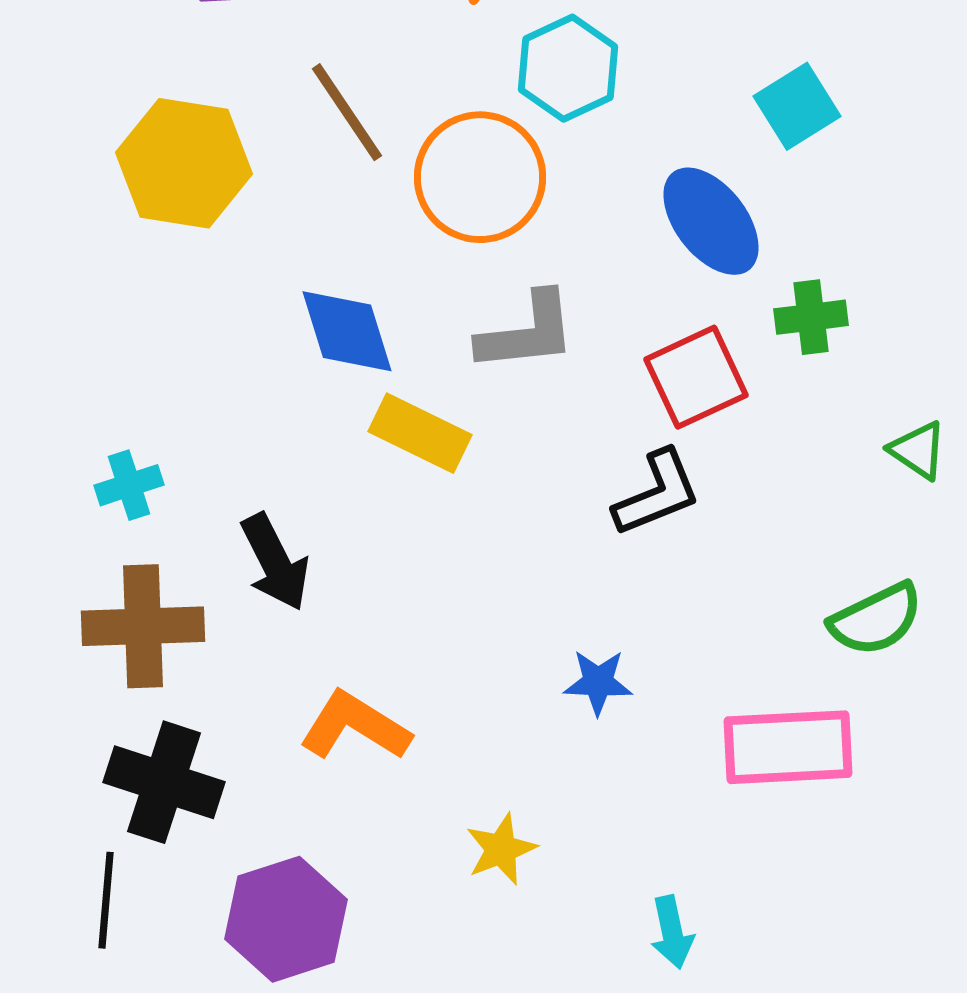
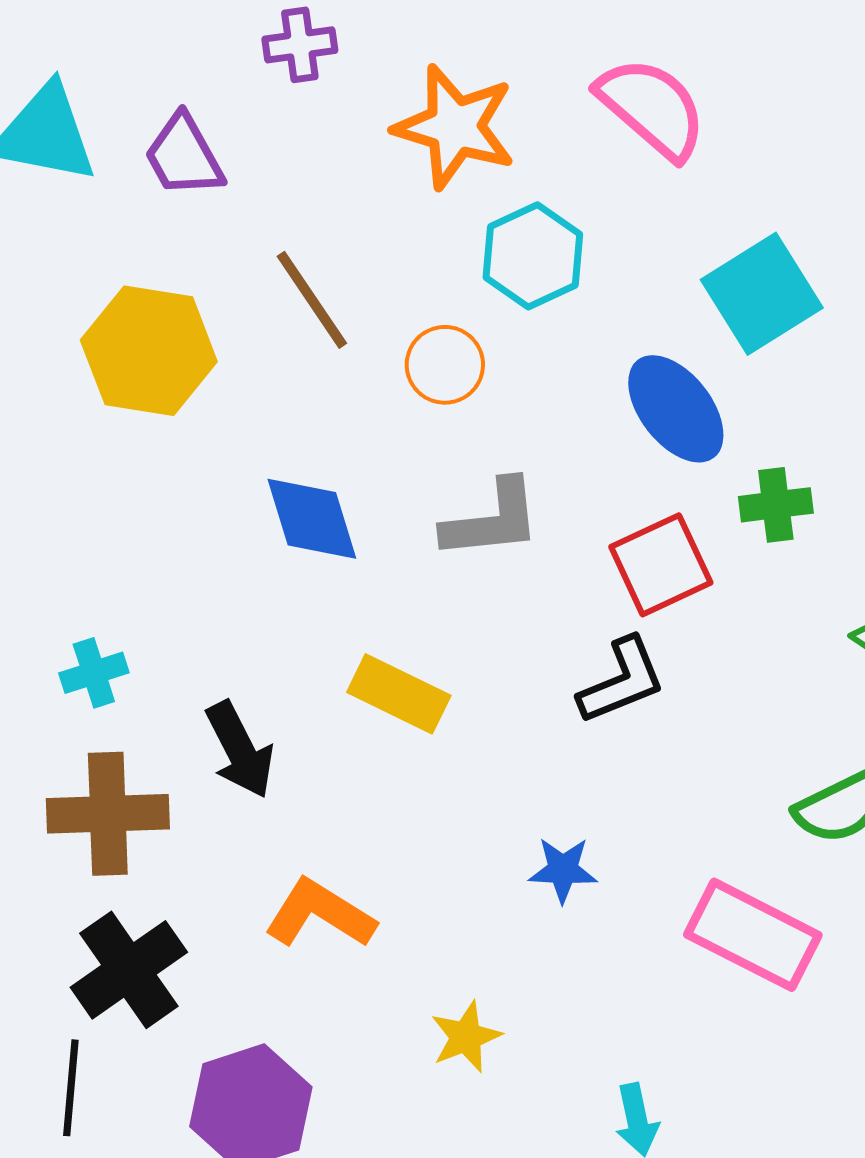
cyan square: (797, 106) -> (762, 294), size x1.4
orange circle: (480, 177) -> (445, 365), size x0.6
yellow rectangle: (420, 433) -> (399, 694), moved
pink rectangle: (788, 747) -> (753, 935), turned 30
black cross: (164, 782) -> (129, 970), turned 37

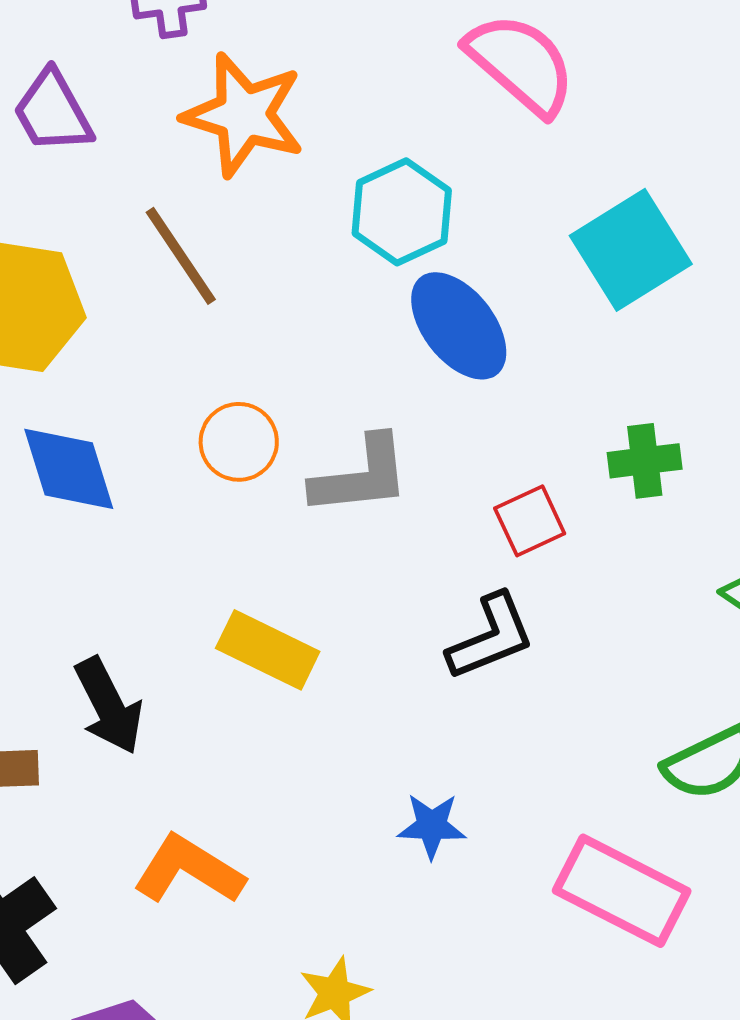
orange star: (455, 127) -> (244, 115), moved
orange circle: (445, 365) -> (239, 442), moved
blue ellipse: (676, 409) -> (459, 326), moved
blue diamond: (312, 519) -> (69, 469), moved
red square: (661, 565) -> (530, 521), size x0.7

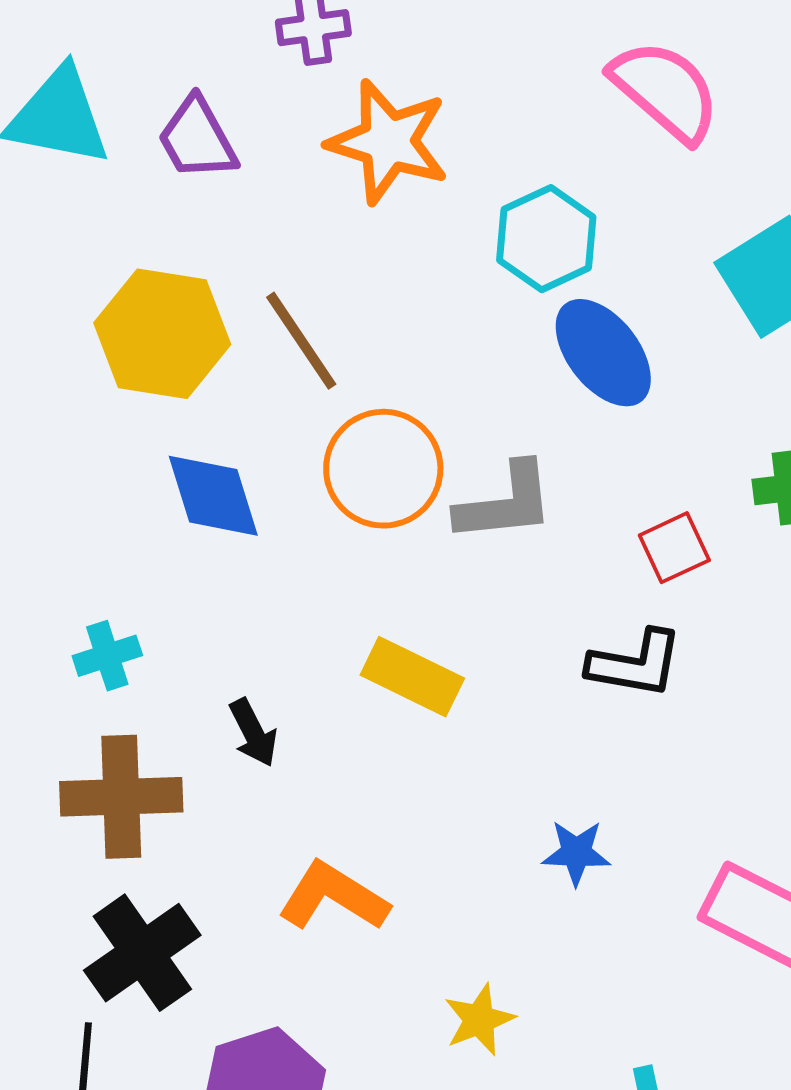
brown line: (181, 256) -> (301, 341), moved
orange circle: (239, 442) -> (383, 469), size x1.5
black L-shape: (491, 637) -> (635, 664), turned 32
black arrow: (109, 706) -> (253, 733), size x0.7

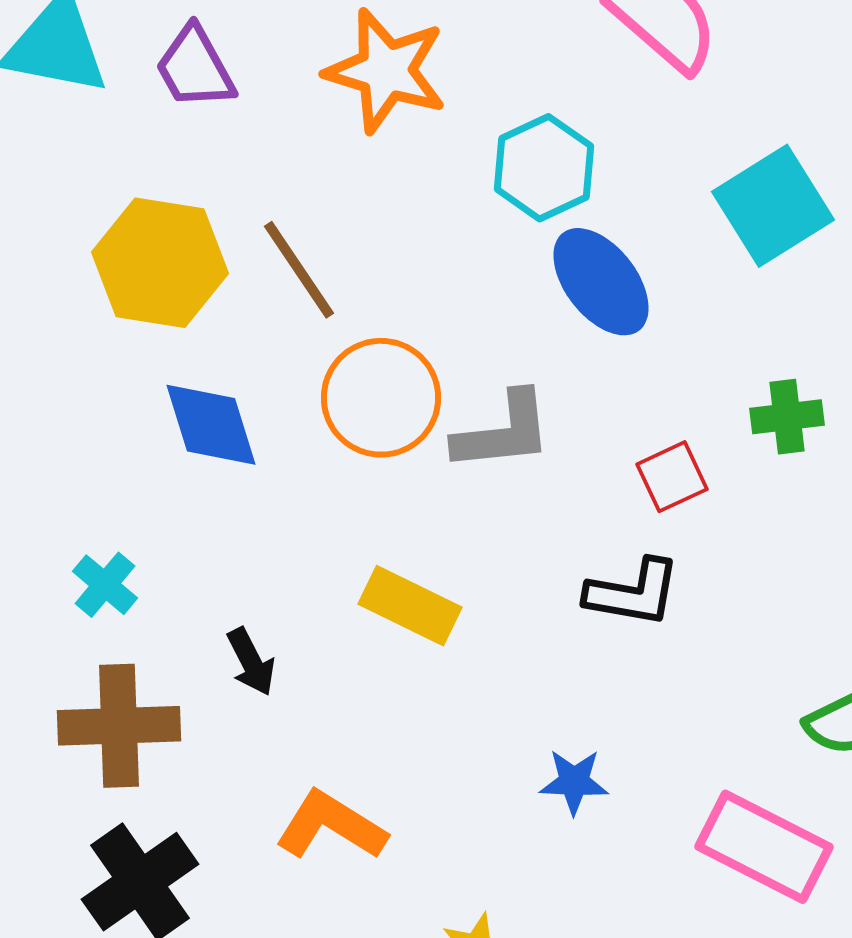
cyan cross: (107, 656) -> (105, 585), turned -32

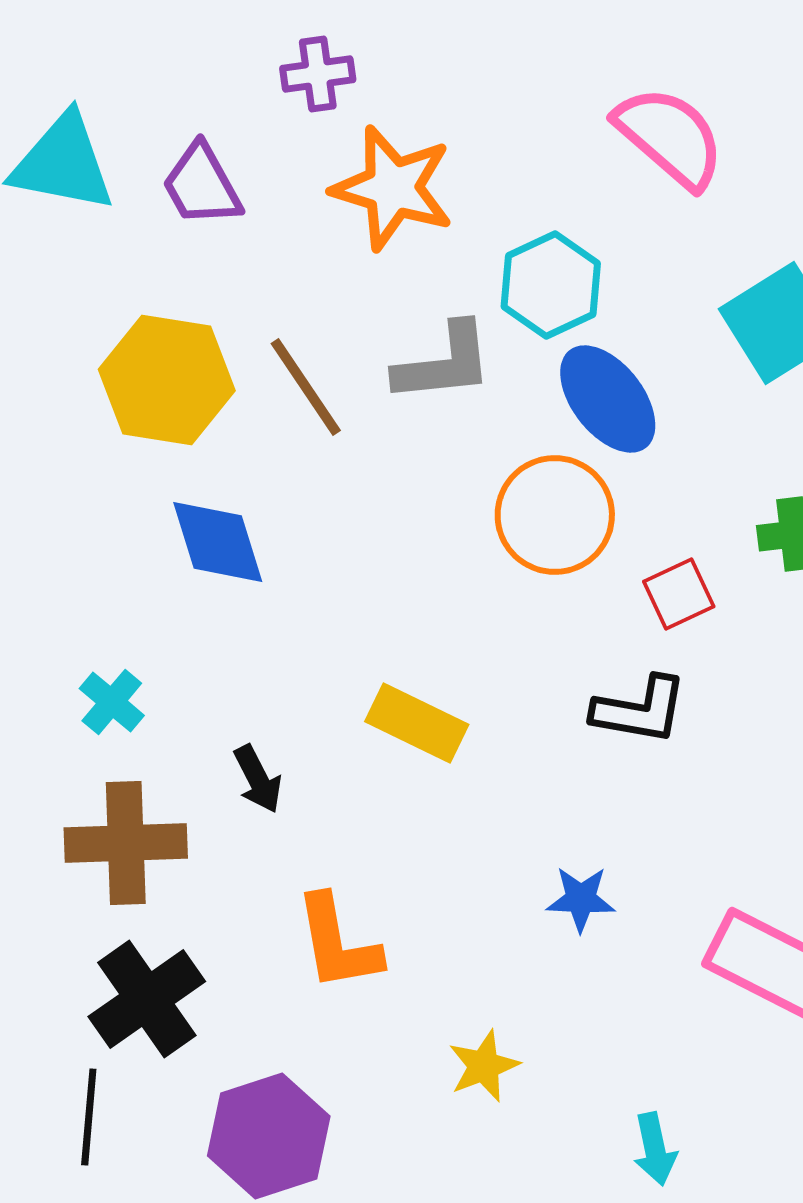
orange circle: (381, 398) -> (555, 515), moved
gray L-shape: (503, 432) -> (444, 363), moved
orange L-shape: (331, 826) -> (338, 943), turned -132

